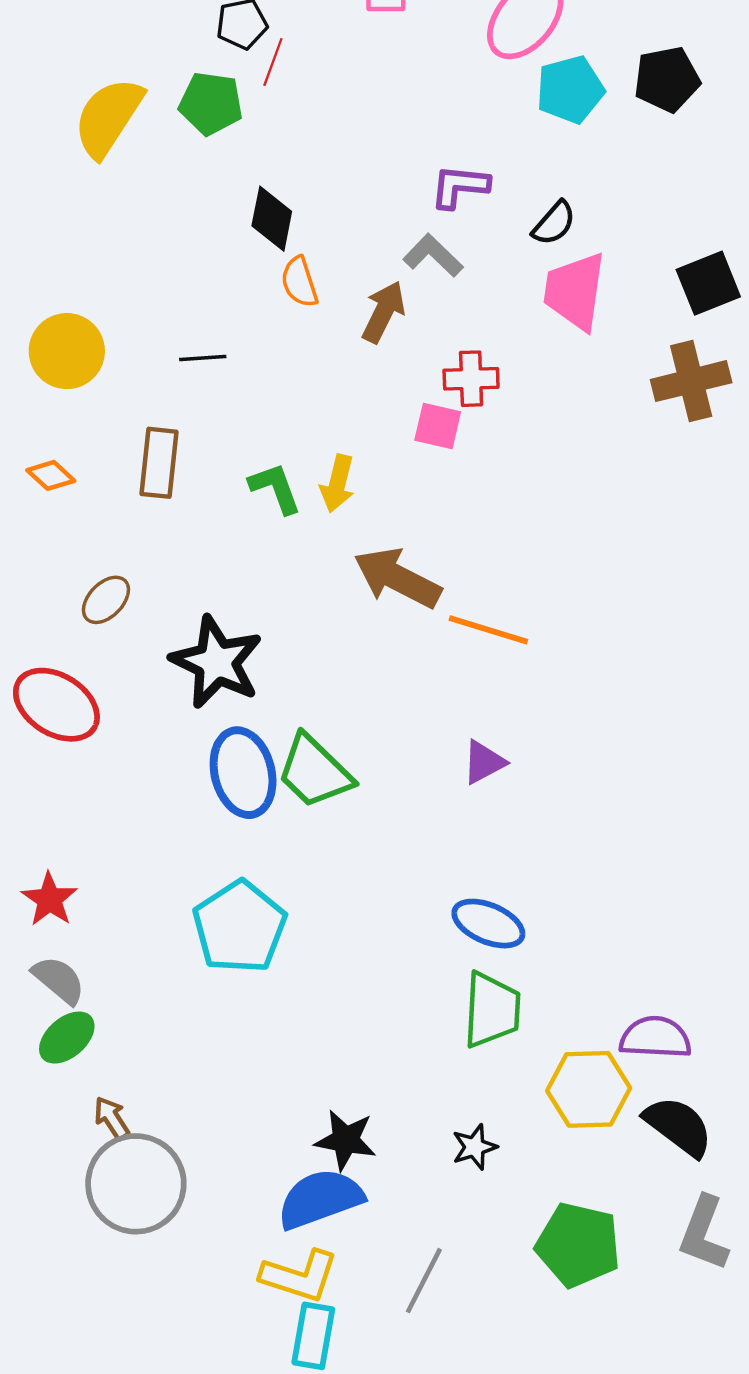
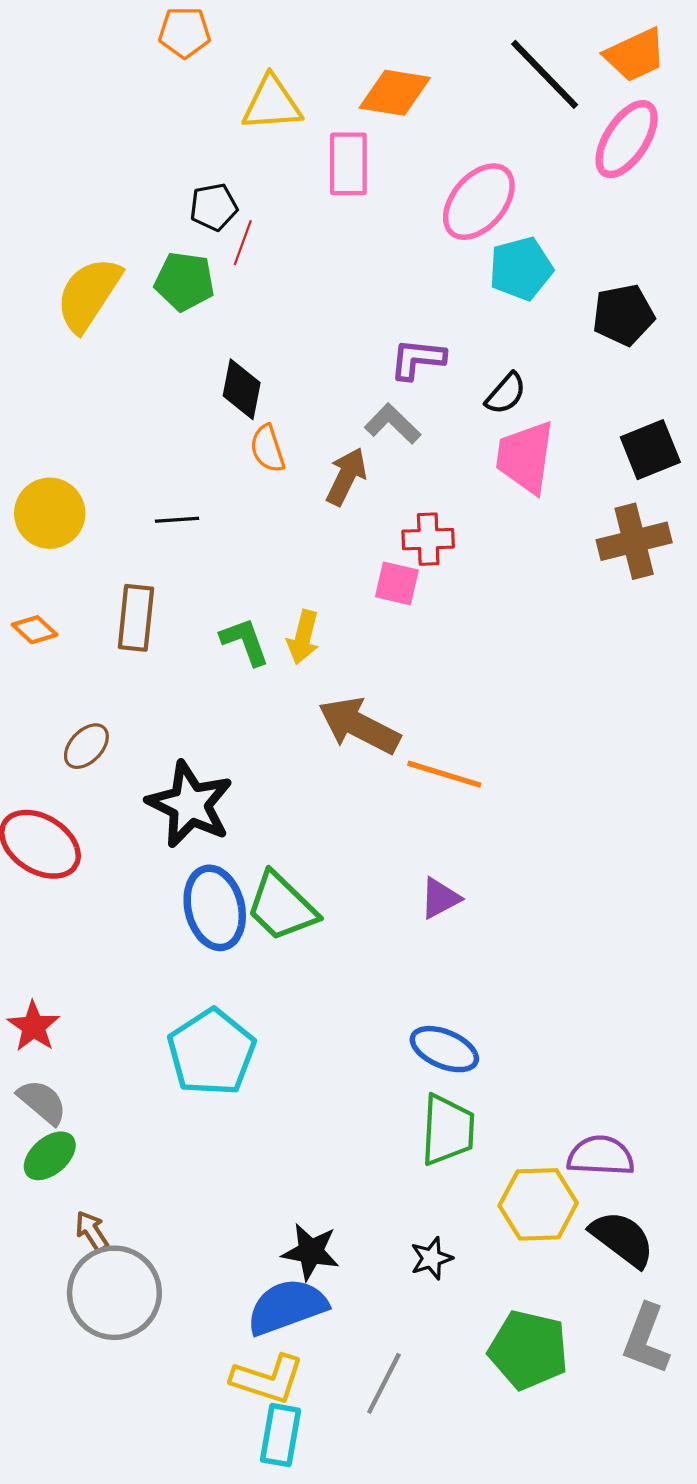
black pentagon: (667, 79) -> (623, 315), moved

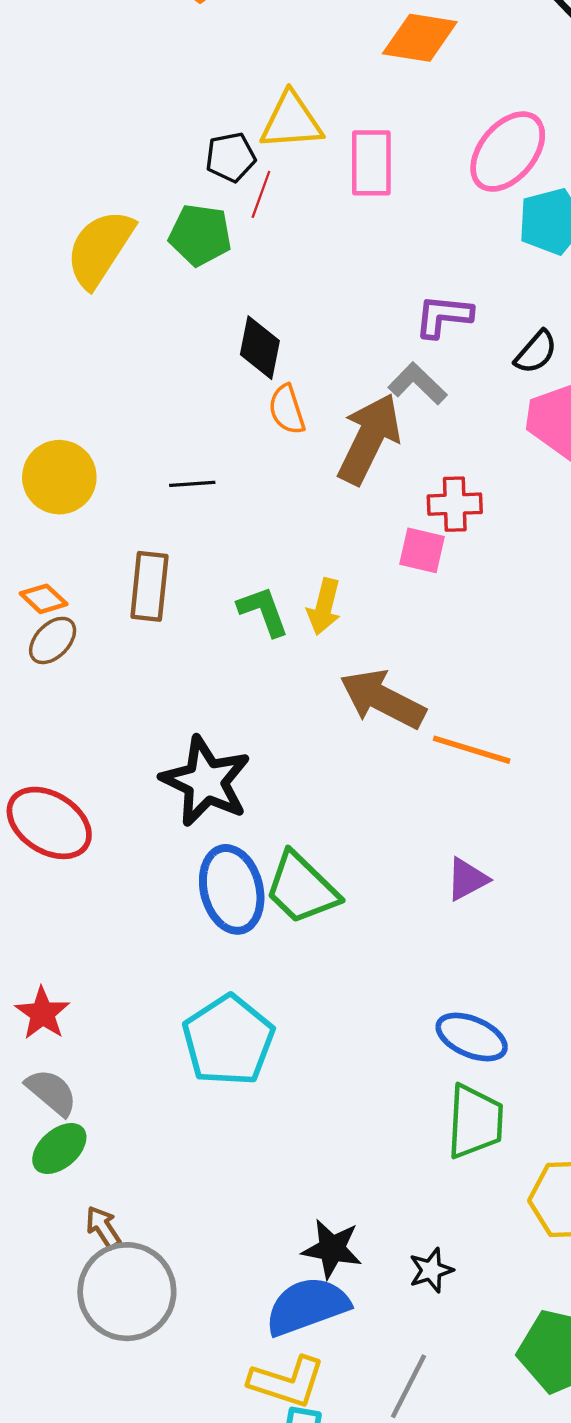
yellow triangle: (272, 104) -> (291, 121), moved
pink rectangle: (348, 164) -> (371, 163), moved
brown arrow: (346, 477) -> (369, 439), size x1.5
brown ellipse: (86, 746) -> (53, 640), moved
black star: (431, 1258) -> (431, 1270), moved

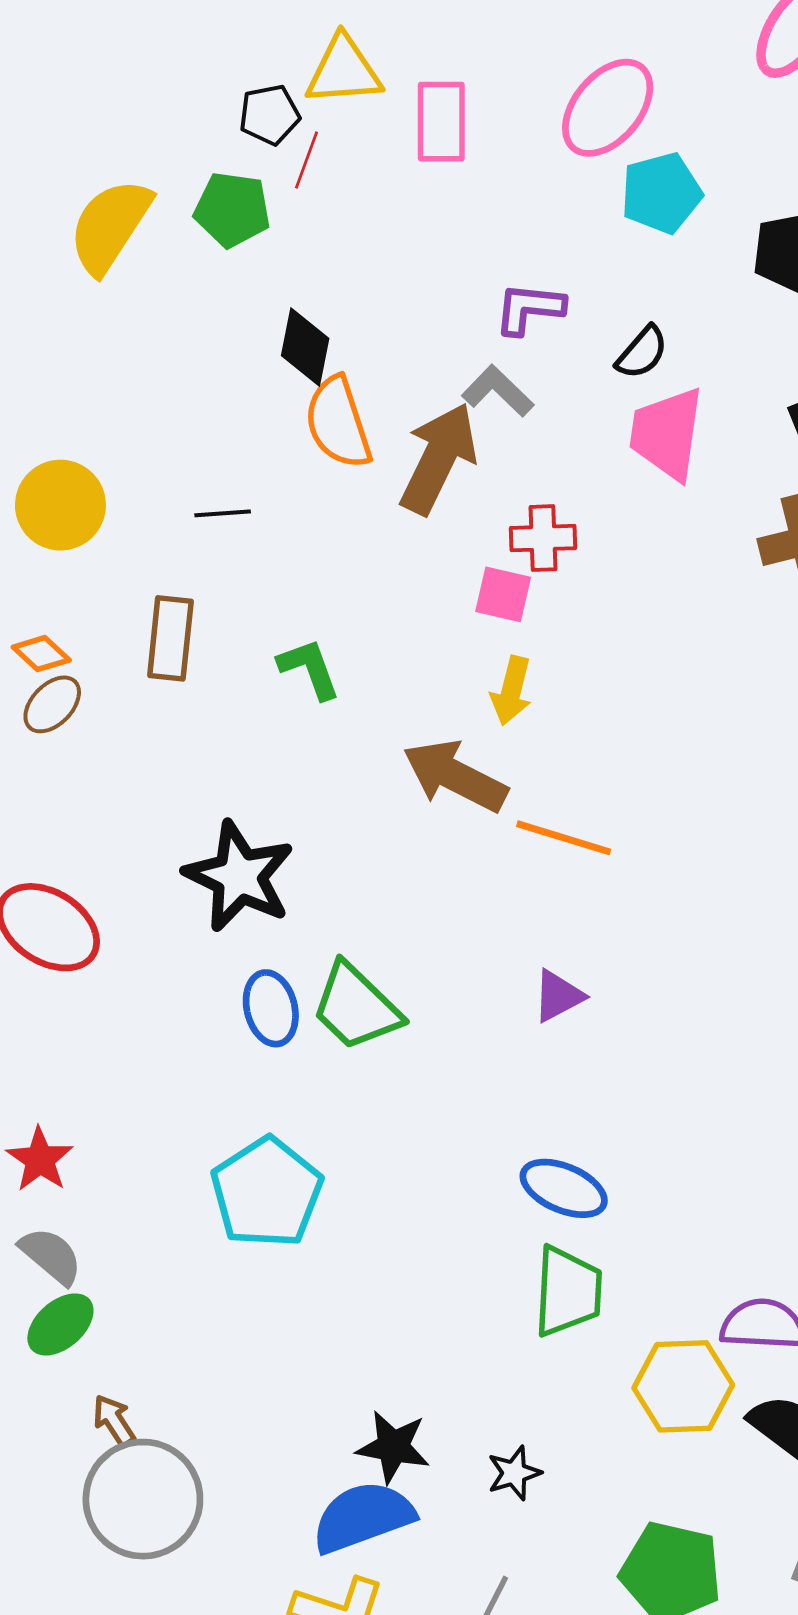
orange semicircle: (287, 410) -> (338, 423), size x1.5
yellow arrow: (324, 607) -> (511, 691), moved
blue ellipse: (232, 889) -> (271, 1008), size x0.7

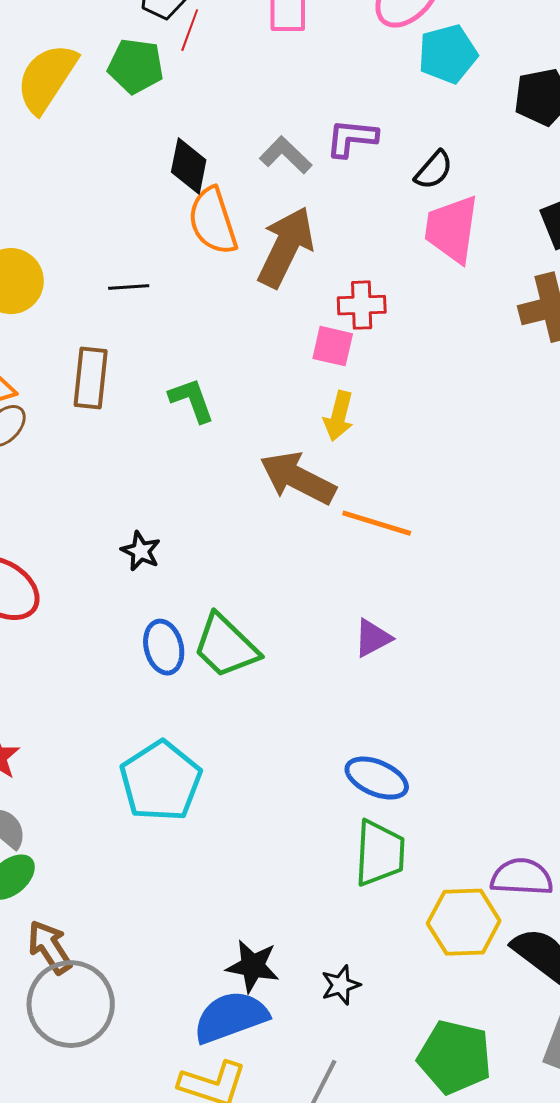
gray L-shape: (498, 391) -> (286, 155), moved
black star: (239, 876) -> (141, 551), size x0.5
brown arrow: (114, 1421) -> (50, 947), size x1.4

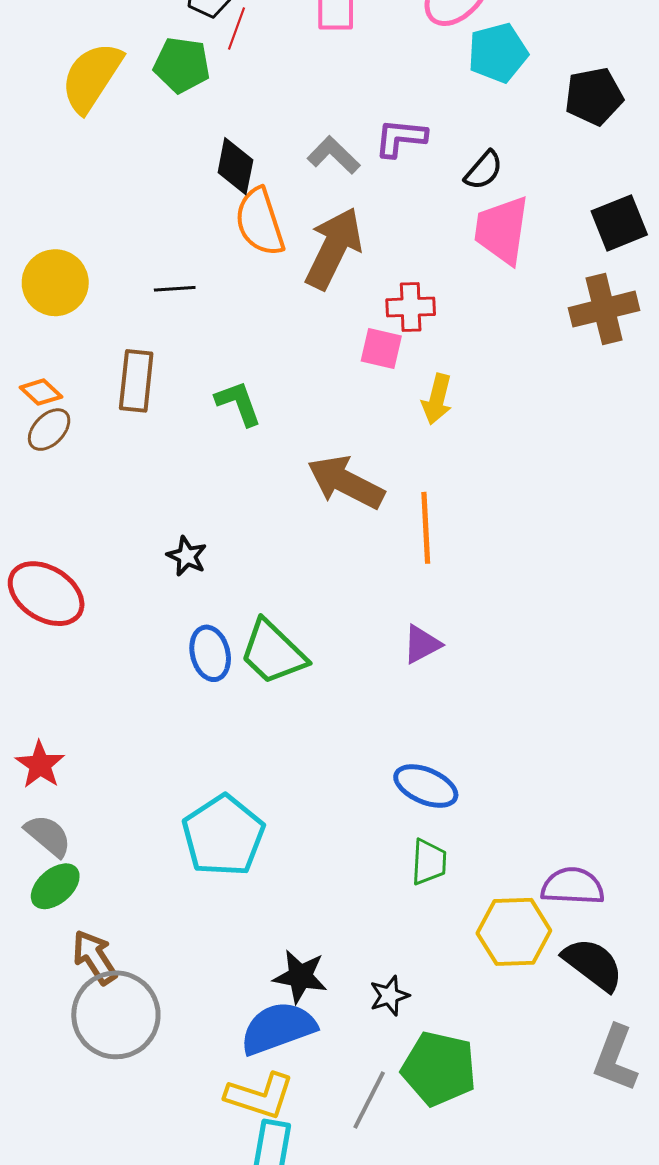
yellow arrow: (339, 416) -> (437, 399), moved
orange line: (377, 523) -> (426, 528), turned 70
cyan pentagon: (161, 781) -> (223, 836), moved
green trapezoid: (380, 853) -> (429, 862), size x0.7
green pentagon: (455, 1057) -> (439, 1069), moved

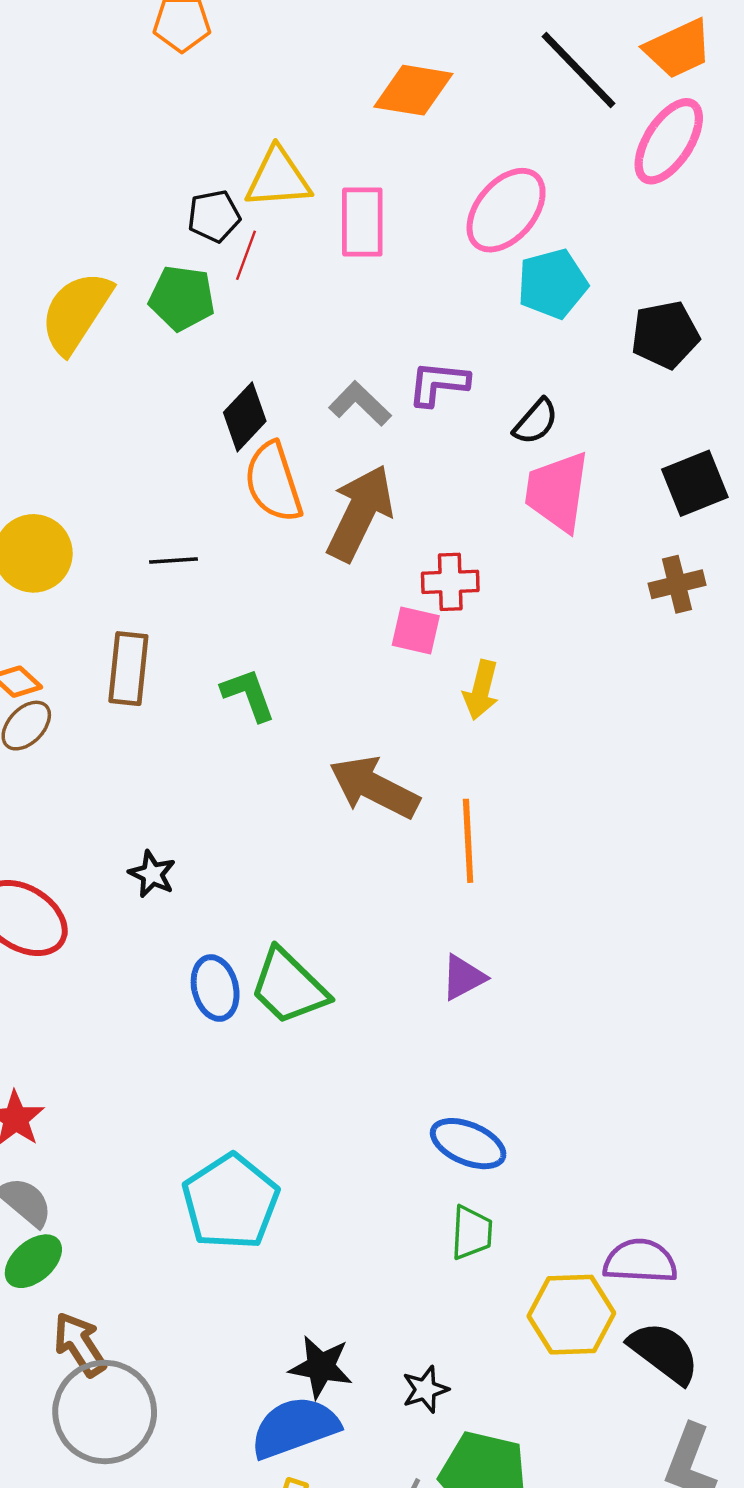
black diamond: (235, 166) -> (245, 417), turned 32
brown cross: (604, 309) -> (677, 584), size x0.7
black star: (187, 556) -> (152, 874), moved

